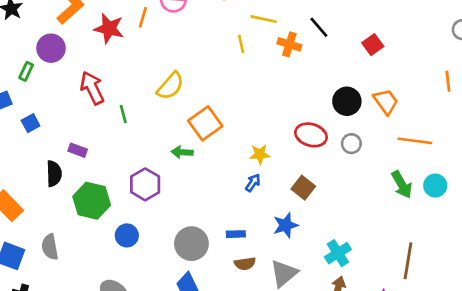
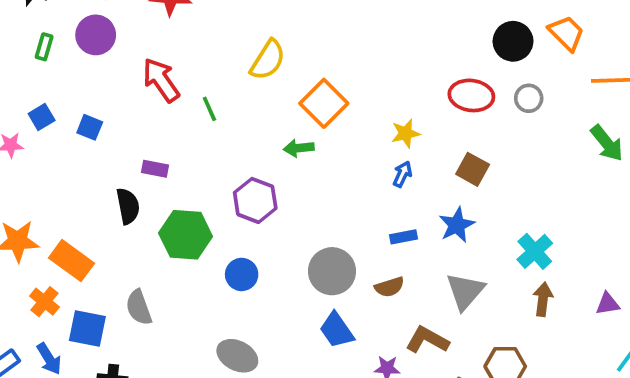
green rectangle: (26, 71) -> (44, 47), moved
blue square: (31, 123) -> (90, 127), moved, turned -30
blue rectangle: (236, 234) -> (403, 237), moved
brown semicircle: (245, 264) -> (389, 287), moved

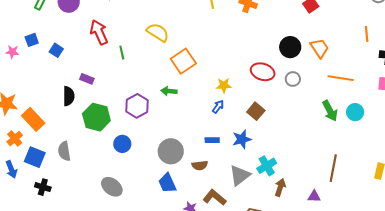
yellow semicircle: (268, 60) -> (158, 32), turned -100
green arrow: (299, 148) -> (169, 91), moved
cyan cross: (535, 251) -> (267, 166), moved

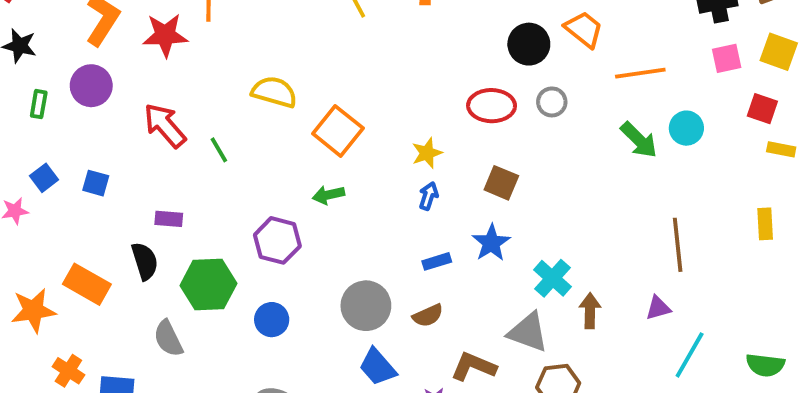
orange rectangle: (33, 119) -> (87, 284), moved
gray semicircle: (64, 151) -> (168, 339), moved
gray triangle: (240, 175) -> (528, 332), moved, turned -45

